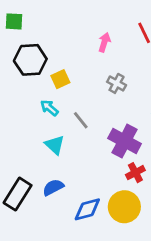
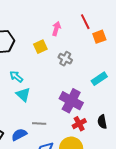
yellow square: (60, 79) -> (40, 47), moved
gray line: (81, 120) -> (39, 124), moved, turned -48
cyan triangle: (55, 145) -> (23, 95), moved

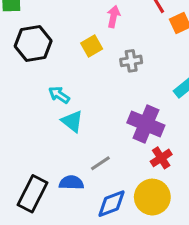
gray cross: (65, 59) -> (131, 61), turned -32
gray line: (39, 124) -> (100, 163), turned -32
blue semicircle: (19, 135) -> (71, 183), turned 35

